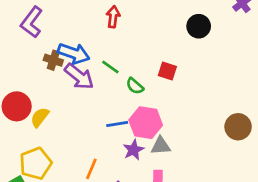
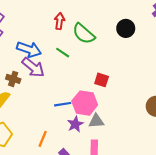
brown cross: (53, 60) -> (13, 79), moved
green line: (110, 67) -> (63, 53), moved
red square: (167, 71) -> (102, 80), moved
green semicircle: (135, 86) -> (84, 34), moved, size x1.6

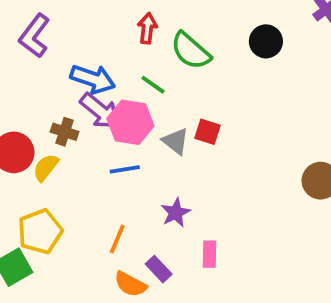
red square: (102, 80) -> (208, 132), moved
pink hexagon: (85, 103) -> (130, 122), moved
blue line: (63, 104) -> (125, 169), moved
gray triangle: (96, 121) -> (176, 141), moved, turned 42

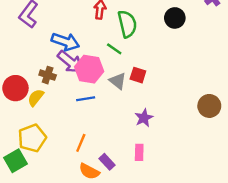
green semicircle: (191, 51) -> (127, 24), turned -144
green line: (153, 85) -> (114, 49), moved
purple star: (176, 213) -> (144, 118), moved

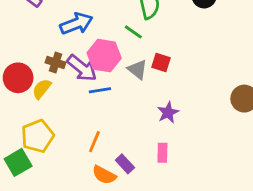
blue arrow: (65, 42) -> (76, 24), turned -40
purple arrow: (70, 62) -> (82, 68), moved

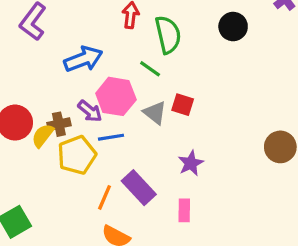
brown cross: (56, 63) -> (59, 124), moved, turned -30
purple arrow: (82, 68) -> (90, 111), size x0.7
yellow pentagon: (37, 136) -> (77, 155), moved
purple rectangle: (125, 164) -> (139, 188), moved, size x1.5

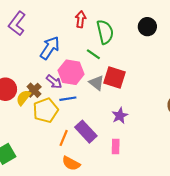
blue arrow: (83, 59) -> (50, 48), turned -35
red square: (183, 105) -> (115, 78), size x1.5
brown cross: (59, 124) -> (34, 90), turned -32

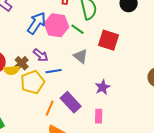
pink hexagon: (71, 72) -> (57, 25), moved
red square: (115, 78) -> (109, 40), moved
yellow semicircle: (23, 98) -> (12, 70), turned -133

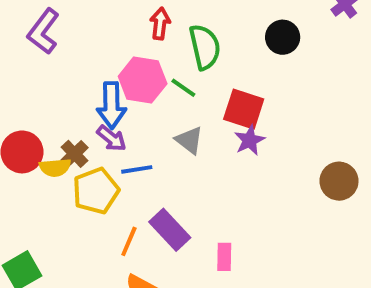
blue arrow: (37, 23) -> (111, 105), moved, turned 145
purple star: (103, 87) -> (250, 140), moved

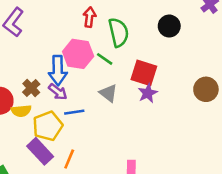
brown cross: (74, 154) -> (31, 88), moved
brown circle: (339, 181) -> (206, 89), moved
purple rectangle: (170, 230) -> (40, 151), moved

